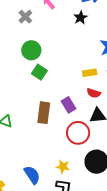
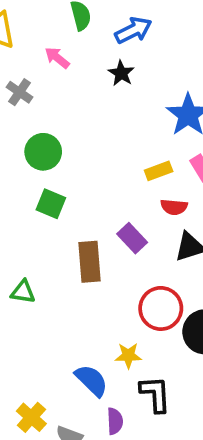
green square: (39, 72) -> (51, 204), moved
red circle: (78, 133) -> (161, 308), moved
yellow star: (63, 167) -> (128, 356), moved

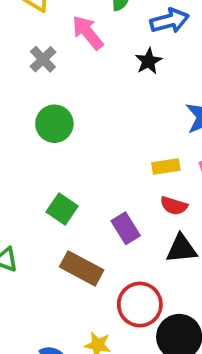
pink arrow: (57, 58) -> (88, 33), size x1.4
green square: (51, 204) -> (62, 209), moved
brown rectangle: (89, 262) -> (82, 268), moved, turned -69

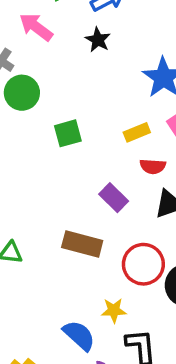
green circle: (54, 124) -> (22, 93), moved
green square: (62, 209) -> (68, 133), moved, turned -36

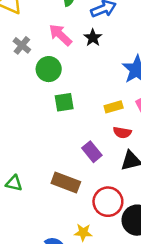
pink arrow: (36, 27) -> (60, 35), moved
green circle: (22, 93) -> (49, 69), moved

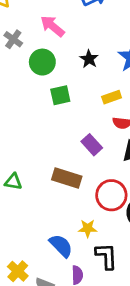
black star: (93, 38) -> (89, 59), moved

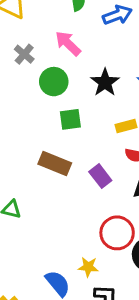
black star: (89, 59) -> (105, 82), size x1.4
brown rectangle: (67, 178) -> (55, 163), moved

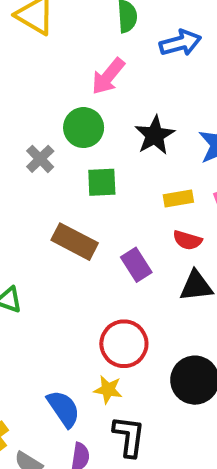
pink arrow: (68, 43) -> (108, 76), turned -100
gray cross: (24, 54) -> (40, 159), moved
red circle: (117, 233) -> (124, 344), moved

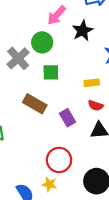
black star: (155, 135) -> (82, 31), moved
gray cross: (40, 159) -> (18, 58), size x1.5

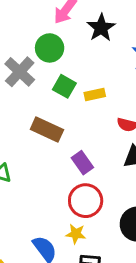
green square: (51, 72) -> (64, 86), turned 35
yellow rectangle: (92, 83) -> (95, 95), moved
purple rectangle: (67, 118) -> (82, 163), moved

